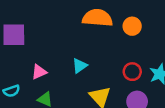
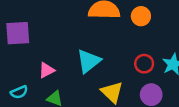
cyan triangle: (80, 66) -> (89, 61), size x1.5

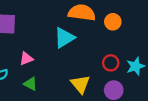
cyan triangle: (89, 61) -> (64, 38), moved

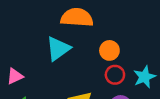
orange circle: (113, 22) -> (109, 50), moved

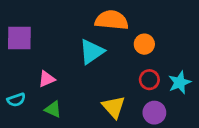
orange circle: (109, 50) -> (144, 44), moved

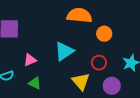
cyan triangle: (92, 52) -> (64, 51), moved
red circle: (149, 80) -> (99, 63), moved

